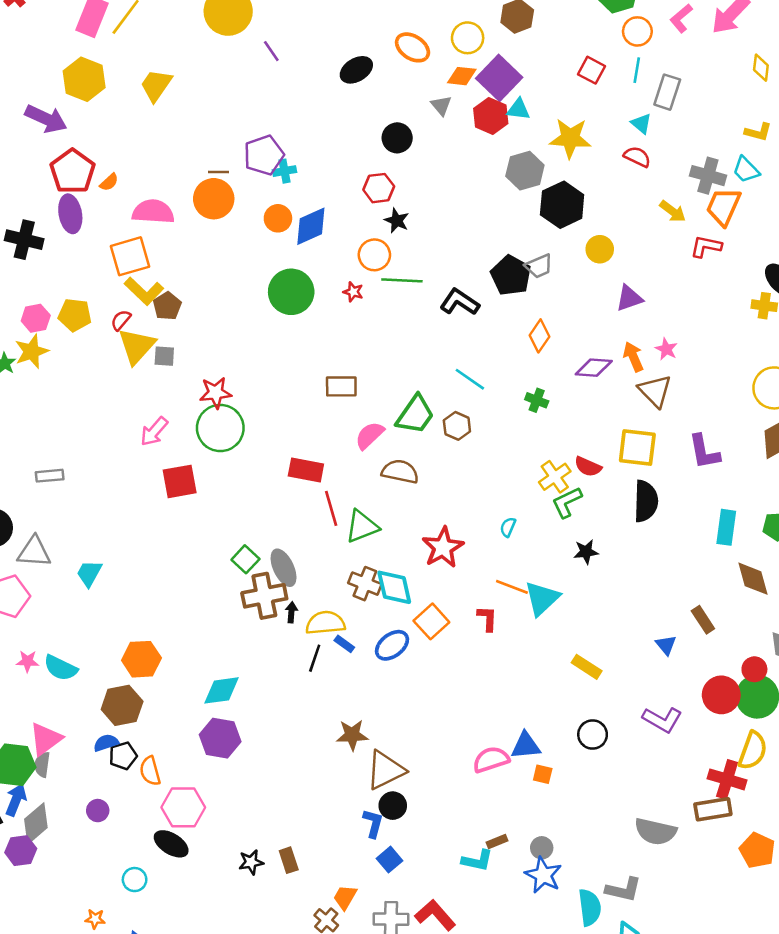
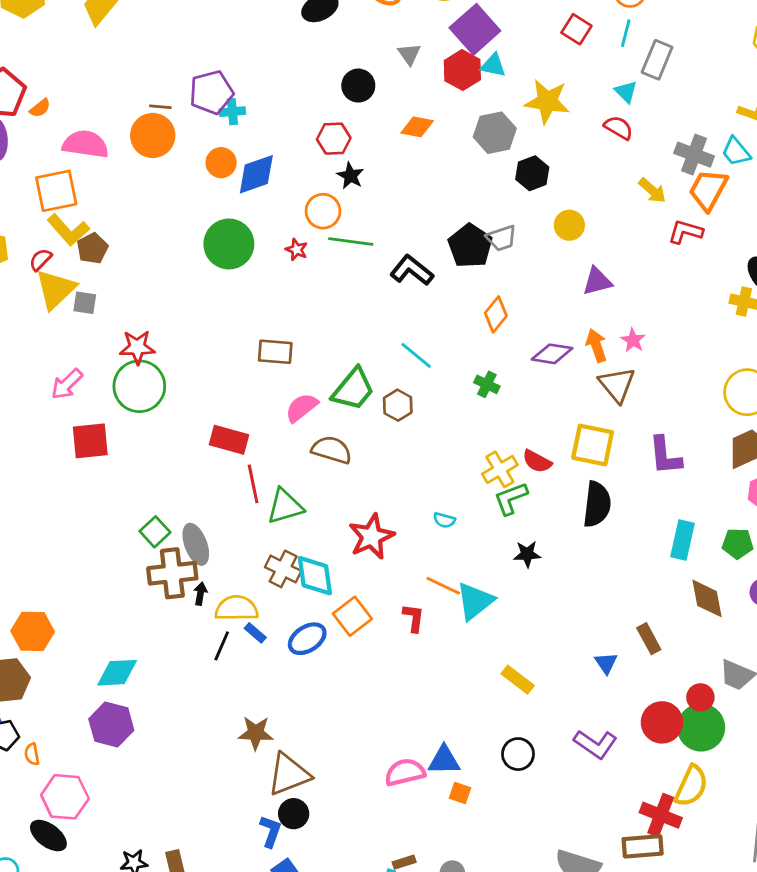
orange diamond: (462, 76) -> (417, 127), moved
black hexagon: (562, 205) -> (532, 173), size x0.7
cyan semicircle: (508, 527) -> (444, 520), turned -102
orange semicircle: (150, 771) -> (32, 754), size x0.7

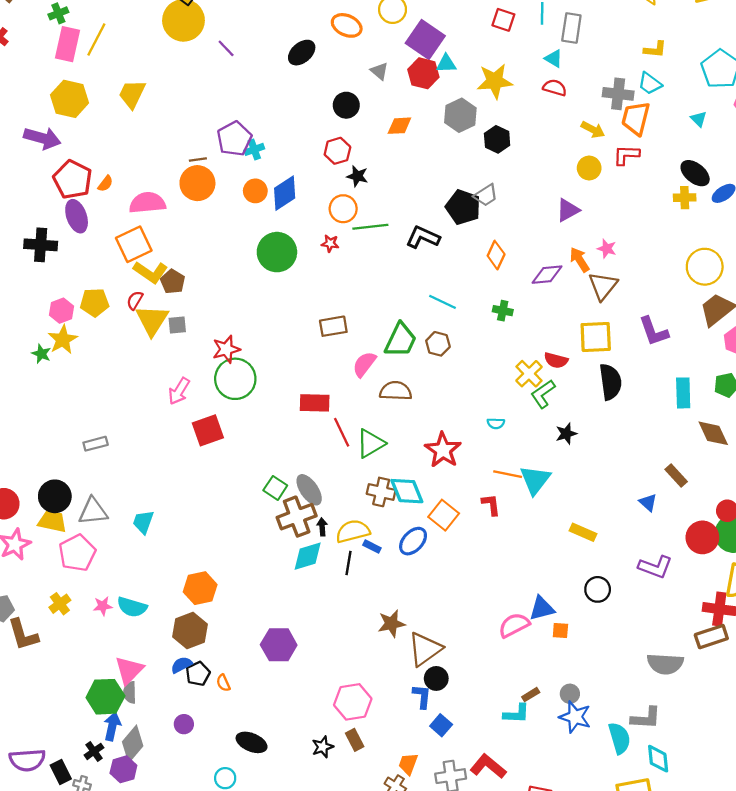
yellow circle: (569, 225) -> (589, 168), moved
brown triangle: (617, 385) -> (603, 286), turned 32
cyan diamond: (117, 673) -> (308, 556), moved
pink hexagon: (65, 797) -> (353, 702), moved

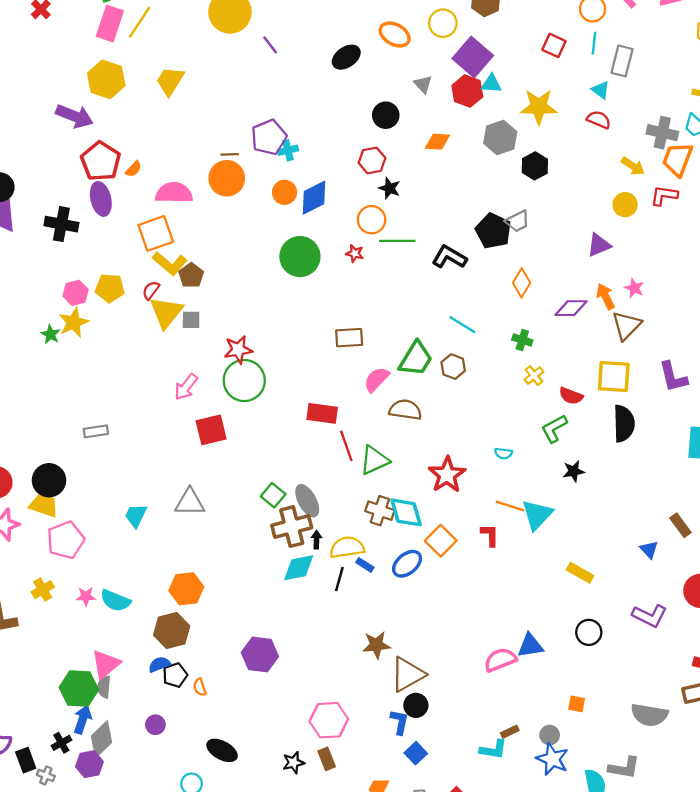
yellow cross: (529, 374) -> (534, 376), moved, size x0.7
gray triangle: (93, 511) -> (190, 502), moved
orange square: (560, 631) -> (577, 704), moved

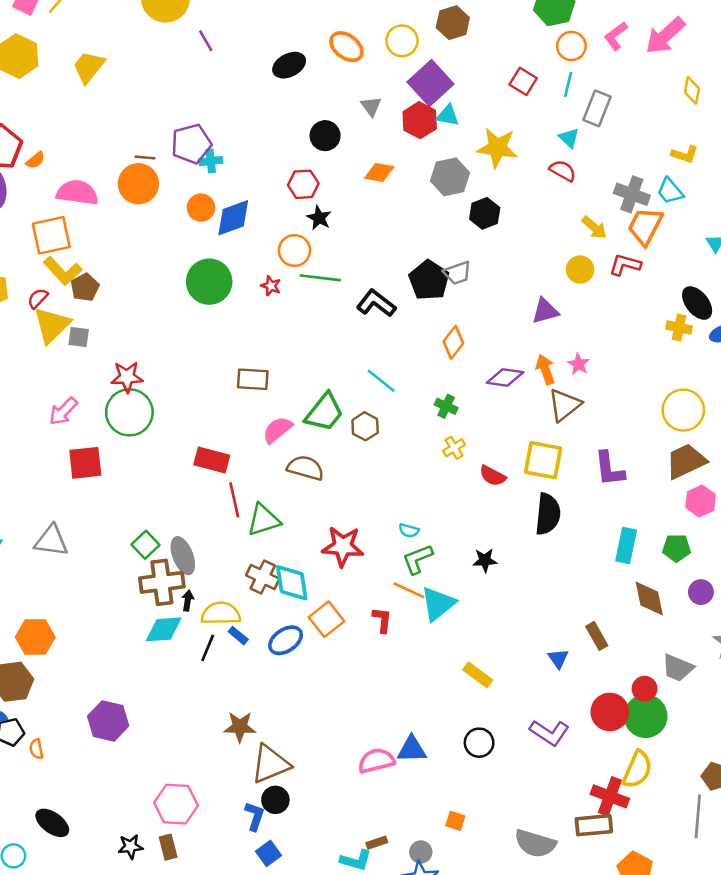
green L-shape: (554, 429) -> (418, 559), moved
red star: (447, 475) -> (343, 546), turned 30

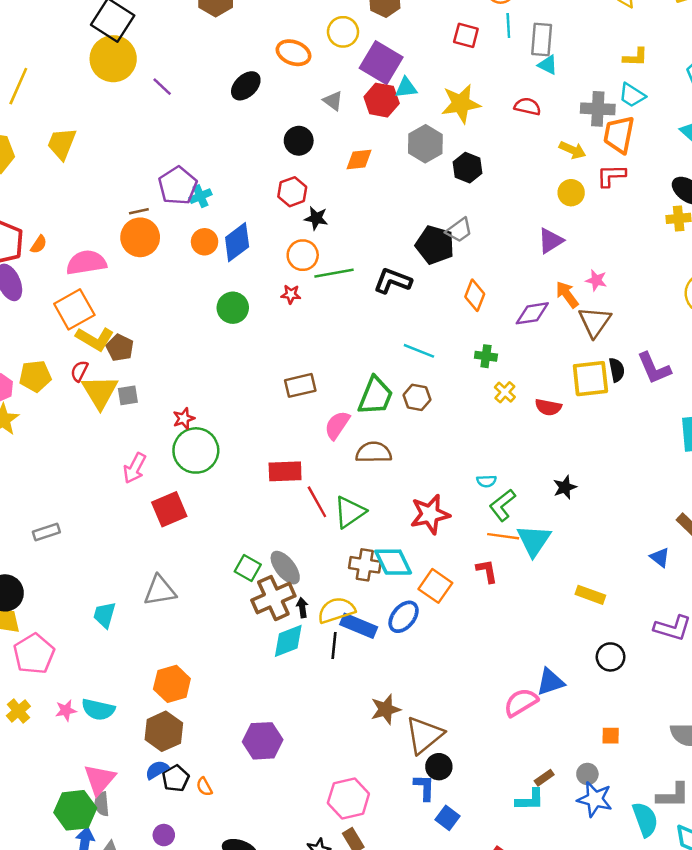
cyan triangle: (569, 138) -> (548, 65), moved
green circle: (209, 282) -> (233, 308), size x0.7
red star: (127, 377) -> (184, 418), size x0.7
black semicircle: (548, 514) -> (617, 370), moved, size x0.6
blue rectangle: (238, 636) -> (359, 626), size x1.8

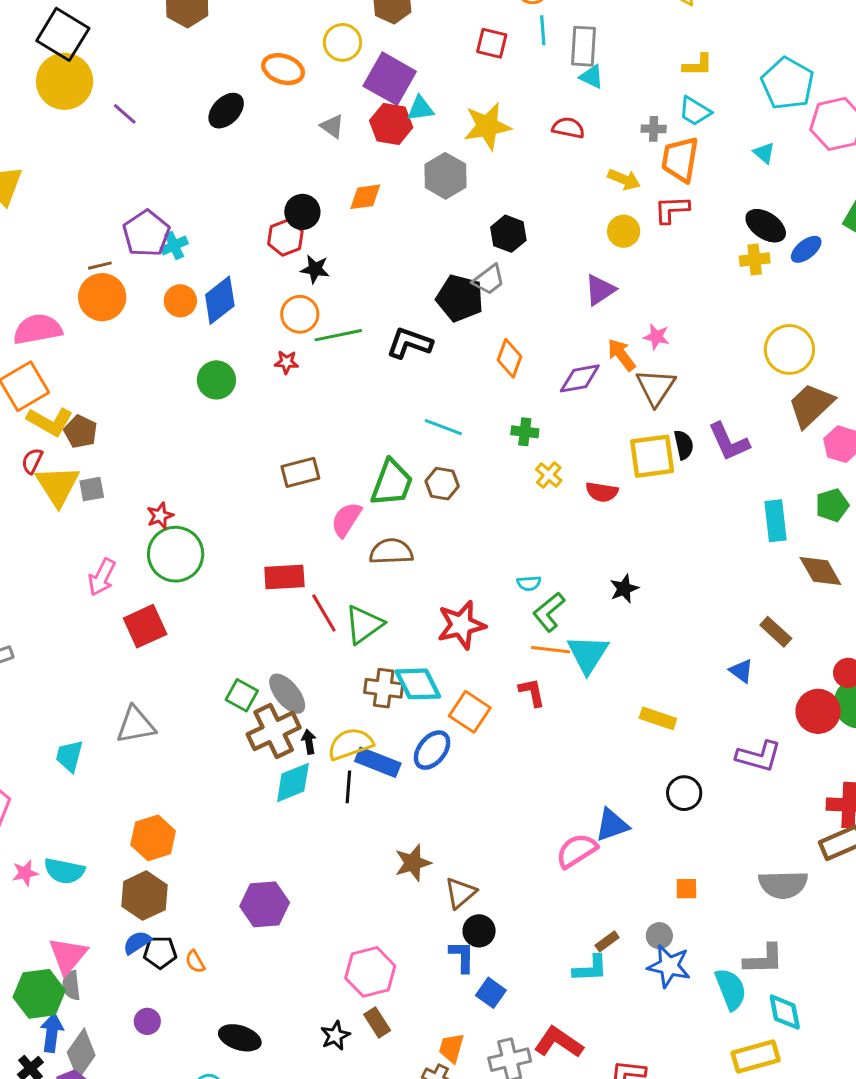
gray cross: (598, 109) -> (654, 129), size x0.6
black circle: (299, 141) -> (302, 212), moved
black hexagon: (468, 168) -> (508, 234), moved
brown triangle: (424, 735) -> (460, 893), size x0.7
black pentagon: (176, 778) -> (160, 952), turned 30

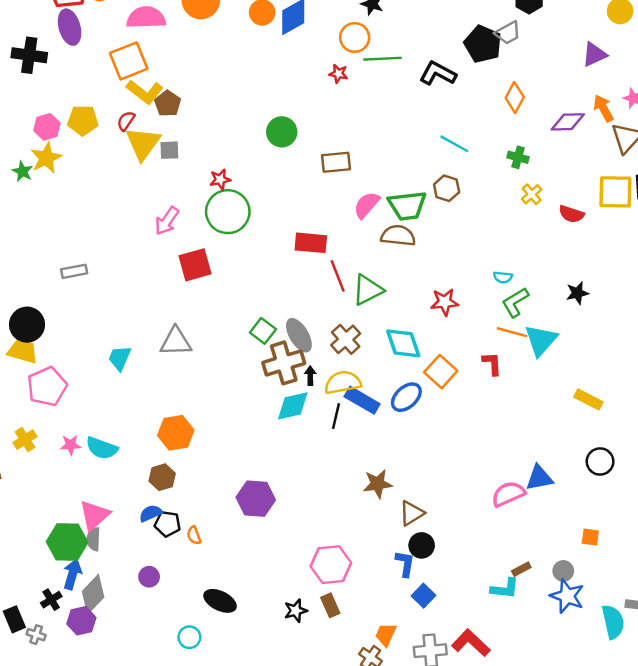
green circle: (216, 380) -> (282, 132), moved
green trapezoid: (392, 483) -> (407, 206), moved, turned 54
red star: (461, 625) -> (445, 302), size x0.7
brown cross: (384, 688) -> (346, 339), moved, turned 32
brown hexagon: (144, 896) -> (162, 477), size x0.7

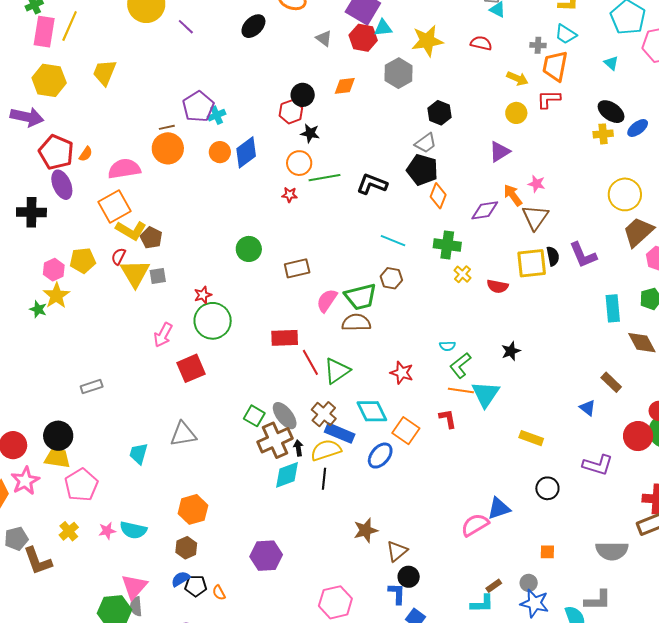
black pentagon: (483, 44) -> (422, 170), moved
green cross: (518, 157) -> (447, 245), size x1.5
red star: (445, 302) -> (402, 373), turned 30
blue rectangle: (362, 400) -> (340, 433), moved

